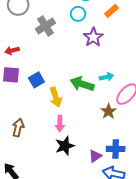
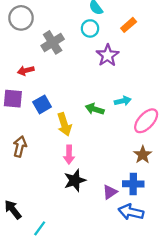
red arrow: (12, 50) -> (26, 71), moved
green arrow: (82, 84) -> (95, 109), size x0.7
brown star: (108, 111) -> (143, 155), moved
brown arrow: (18, 128) -> (20, 147), moved

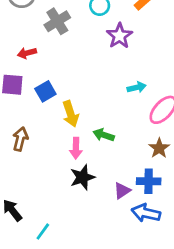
green arrow: (95, 109) -> (104, 135), moved

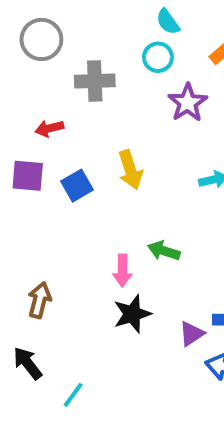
gray cross: (57, 21) -> (95, 81), turned 30
yellow arrow: (71, 114) -> (130, 170), moved
brown arrow: (20, 139) -> (39, 300), moved

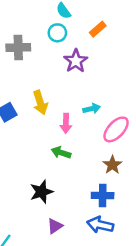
pink arrow: (122, 270) -> (66, 123), moved
purple triangle: (192, 334) -> (55, 226), moved

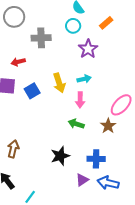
cyan arrow: (92, 109) -> (84, 79), moved
brown star: (112, 165) -> (108, 126), moved
blue cross: (103, 195) -> (96, 159), moved
purple triangle: (55, 226) -> (82, 180), moved

